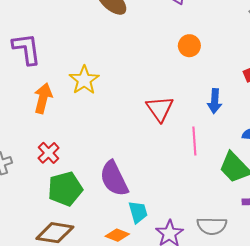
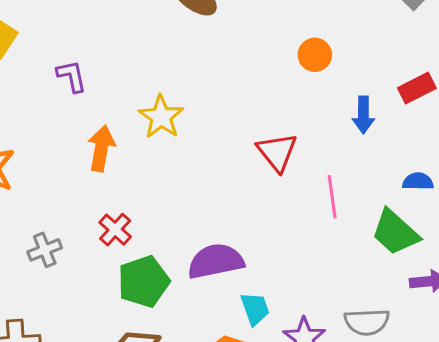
purple L-shape: (27, 49) -> (72, 76), size x0.7
blue arrow: (215, 101) -> (363, 115), moved
purple semicircle: (114, 179) -> (216, 261), turned 108

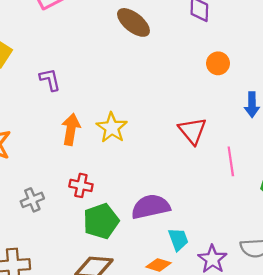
yellow star: (161, 117) -> (112, 128), moved
red cross: (115, 230) -> (81, 185), turned -30

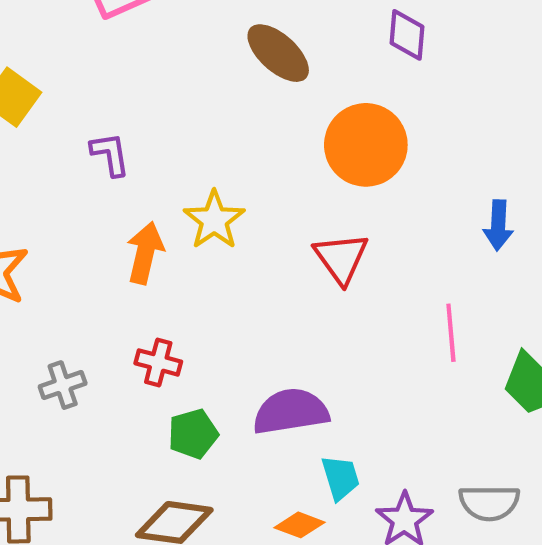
orange circle: (218, 63) -> (366, 145), moved, size x1.8
yellow star: (112, 128) -> (214, 220), moved
red triangle: (192, 131) -> (341, 258), moved
green pentagon: (101, 221) -> (193, 434), size x0.7

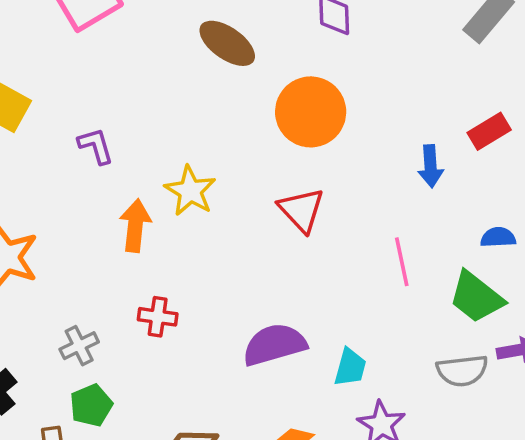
green pentagon: (193, 434) -> (91, 405), moved
cyan trapezoid: (340, 478) -> (350, 367), moved, turned 39
gray semicircle: (489, 503) -> (462, 371), moved

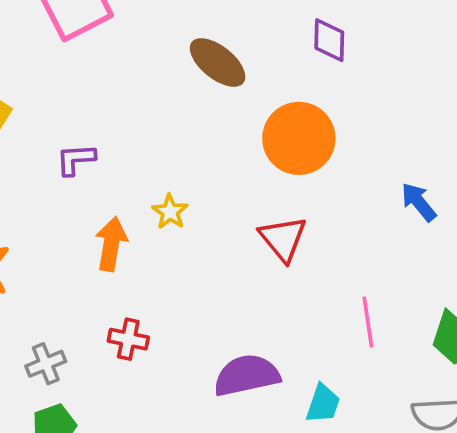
purple L-shape: (96, 146) -> (76, 159), turned -81
blue arrow: (431, 166) -> (419, 202), turned 141
yellow star: (190, 191) -> (170, 212), size x0.7
pink line: (402, 262) -> (368, 322), moved

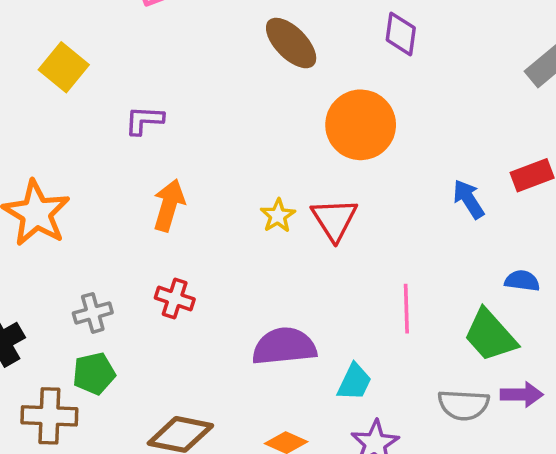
yellow star: (170, 212) -> (278, 216), moved

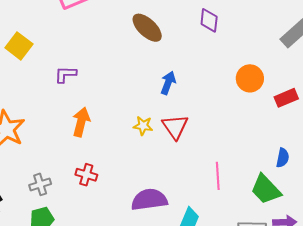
orange circle: (361, 125) -> (250, 78), moved, size x0.7
blue arrow: (469, 199) -> (168, 83), moved, turned 55
yellow star: (278, 216) -> (143, 126), turned -30
blue semicircle: (522, 281) -> (283, 158), turned 96

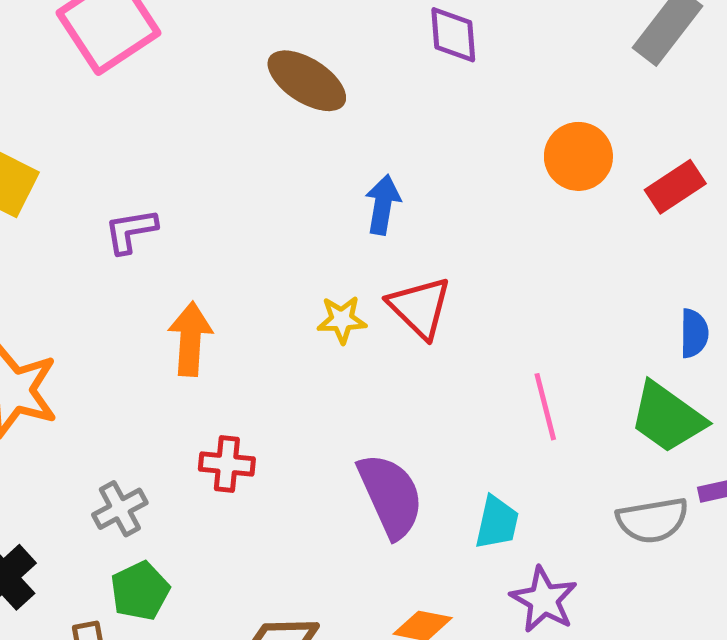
purple semicircle: (149, 200) -> (391, 496), turned 84

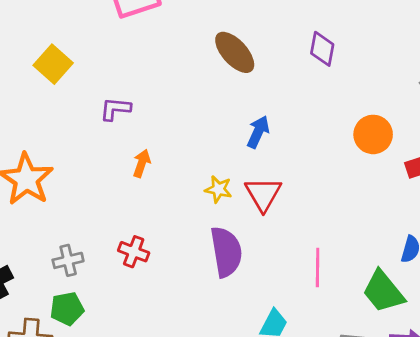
orange arrow: (190, 339) -> (142, 163), moved, size x0.7
purple semicircle: (391, 496) -> (226, 252), moved

